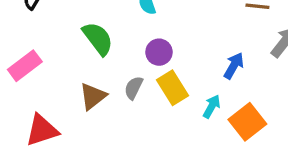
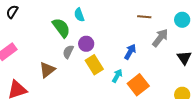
green semicircle: (98, 39) -> (61, 28), moved
gray semicircle: (134, 88) -> (68, 52), moved

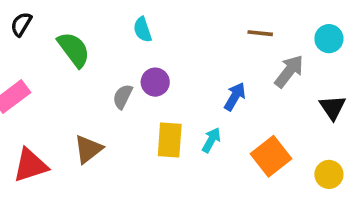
green semicircle: (61, 28) -> (74, 49), moved
yellow rectangle: (94, 65) -> (170, 140), moved, turned 36
brown triangle: (47, 70) -> (88, 149), moved
orange square: (138, 85) -> (271, 156), moved

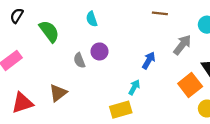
brown line: (260, 33) -> (160, 13), moved
gray semicircle: (123, 97) -> (79, 60), turned -48
yellow rectangle: (170, 140) -> (121, 110), moved, turned 70
orange square: (271, 156) -> (190, 85), moved

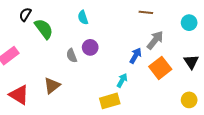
black semicircle: (17, 16) -> (25, 14), moved
gray arrow: (182, 45) -> (155, 40), moved
orange square: (190, 85) -> (160, 68), moved
red triangle: (22, 103) -> (19, 95), turned 50

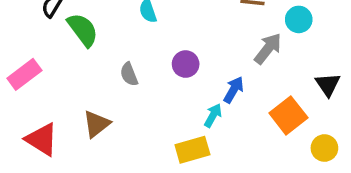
cyan circle: (189, 23) -> (299, 19), moved
purple circle: (90, 47) -> (186, 64), moved
blue arrow: (136, 56) -> (234, 90), moved
orange square: (160, 68) -> (288, 115), moved

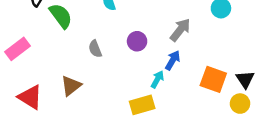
gray arrow: (268, 49) -> (180, 30), moved
black triangle: (328, 85) -> (245, 79), moved
orange square: (288, 115) -> (213, 79), turned -32

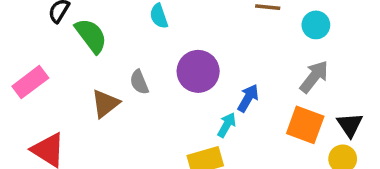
gray arrow: (180, 30) -> (314, 77), moved
purple circle: (137, 41) -> (198, 71), size x1.5
brown triangle: (71, 86) -> (105, 103), moved

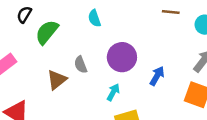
green semicircle: (91, 36) -> (47, 32), turned -104
cyan arrow: (227, 125) -> (113, 92), moved

